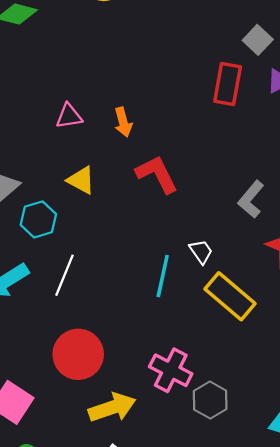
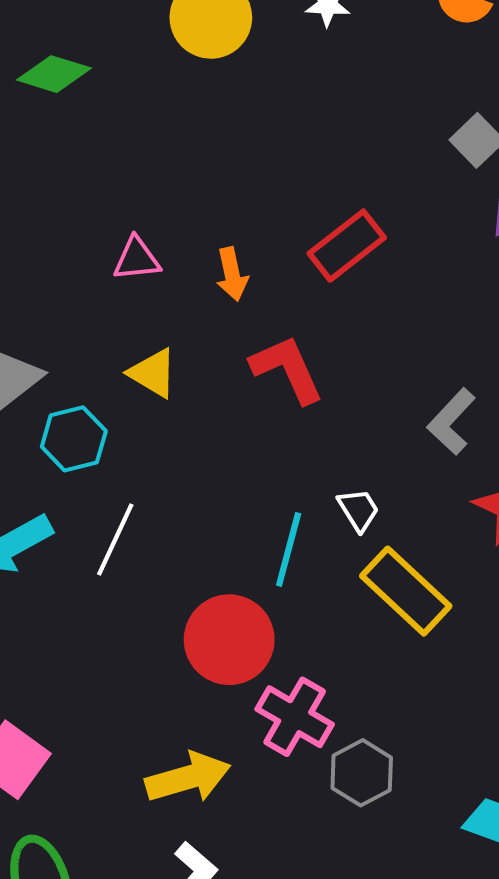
red rectangle: (228, 84) -> (347, 246), moved, turned 39
red circle: (78, 354) -> (229, 640), moved

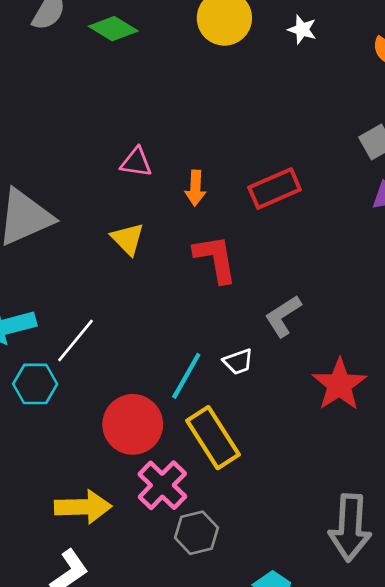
gray L-shape: (451, 422) -> (283, 316), moved
cyan hexagon: (74, 439) -> (35, 384), moved
white trapezoid: (358, 510) -> (238, 362), turned 88
yellow rectangle: (406, 591) -> (213, 438), moved

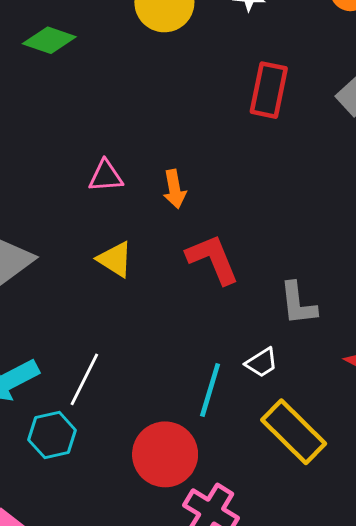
red rectangle: (275, 189) -> (269, 90), moved, turned -42
gray L-shape: (283, 316) -> (298, 304), turned -51
yellow rectangle: (213, 438) -> (294, 432), moved

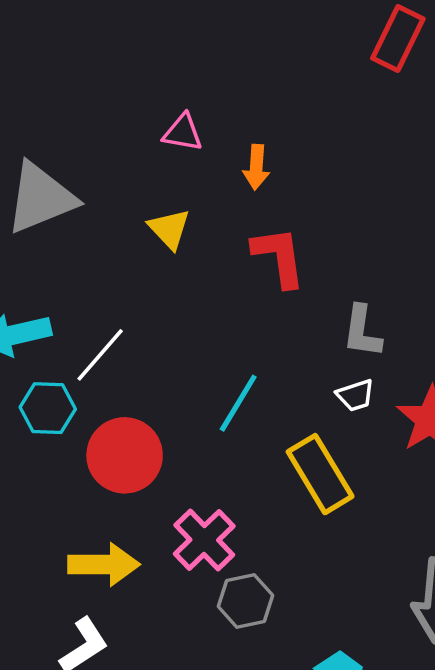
red rectangle: (269, 90) -> (398, 39), moved
white trapezoid: (262, 363) -> (355, 395), moved
red circle: (165, 454) -> (125, 455), moved

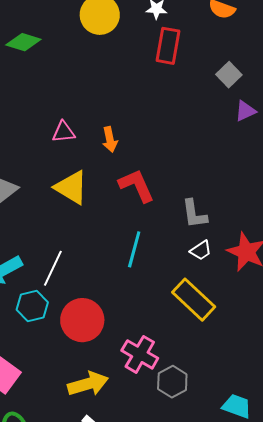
yellow triangle: (169, 229) -> (71, 187), size x1.4
cyan line: (238, 403) -> (134, 249), moved

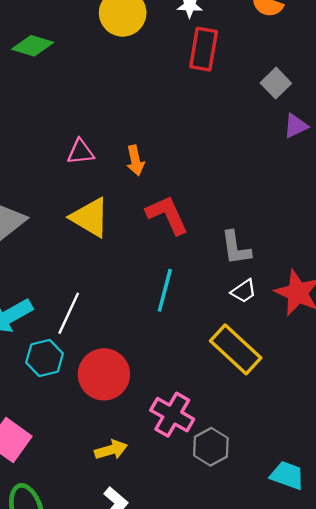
yellow arrow: (88, 384) -> (111, 450), size x0.7

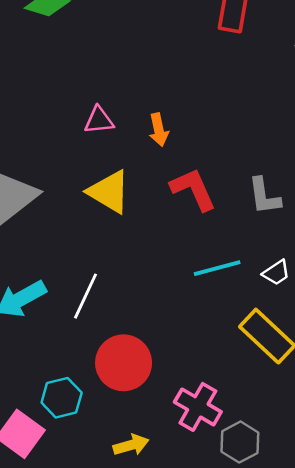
gray L-shape: (236, 248) -> (264, 196), moved
cyan line: (165, 290) -> (217, 268), moved, turned 60
cyan hexagon: (45, 358) -> (62, 398), moved

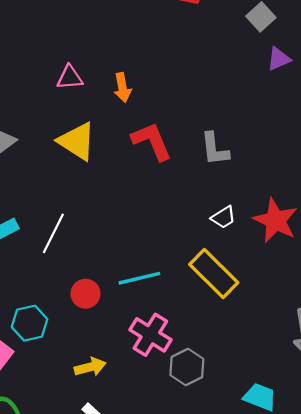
cyan line: (217, 268) -> (139, 278), moved
red circle: (124, 363) -> (86, 294), size x0.6

